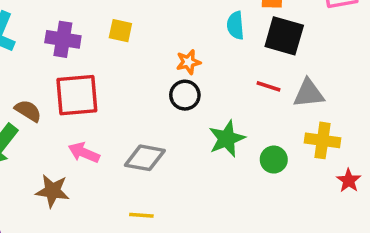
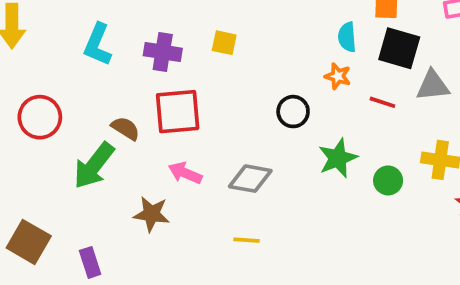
orange star: (188, 62) -> (338, 76), moved, turned 30
gray triangle: (309, 93) -> (433, 85), moved

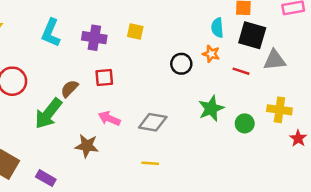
red square: (178, 112) -> (104, 77), size x0.6
black circle: (293, 112) -> (181, 64), moved
brown semicircle: (125, 128) -> (69, 89), turned -78
purple rectangle: (90, 262) -> (46, 178), turned -42

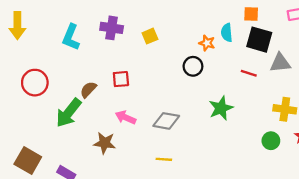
yellow square: (135, 31) -> (150, 36), turned -35
purple cross: (94, 38) -> (112, 28), moved
orange star: (211, 54) -> (207, 43), moved
green circle: (245, 123) -> (271, 141), moved

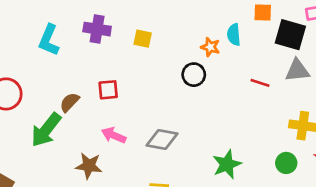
yellow square: (150, 36) -> (143, 39), turned 35
black square: (259, 40) -> (290, 35), moved
green star: (221, 108) -> (227, 164), moved

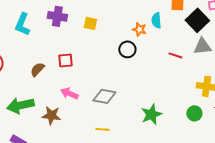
black square: (290, 35) -> (197, 20), turned 30
green arrow: (46, 130) -> (20, 105), moved, turned 40

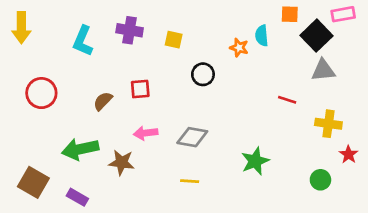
black circle: (127, 49) -> (203, 74), moved
red line: (175, 55) -> (287, 100), moved
pink arrow: (69, 93) -> (146, 133), turned -30
green circle: (194, 113) -> (320, 180), moved

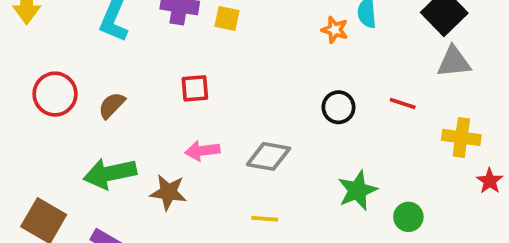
yellow square: (174, 40) -> (227, 18), moved
black circle: (203, 74) -> (338, 107), moved
brown semicircle: (103, 101) -> (112, 105), moved
green circle: (320, 180) -> (408, 217), moved

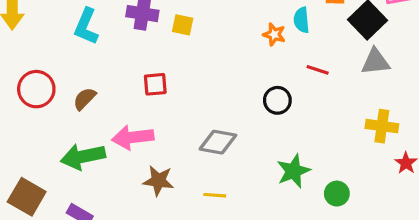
red line: (403, 103) -> (318, 70), moved
pink arrow: (202, 151) -> (133, 137), moved, size x1.4
brown star: (168, 192) -> (158, 181), moved

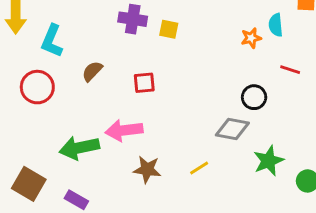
cyan L-shape: (86, 26) -> (52, 41), moved
orange star: (274, 34) -> (251, 38), turned -30
brown semicircle: (85, 99) -> (92, 71), moved
gray diamond: (218, 142) -> (232, 129), moved
yellow line: (215, 195) -> (199, 168), moved, turned -36

